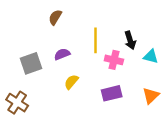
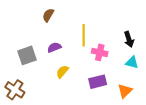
black arrow: (130, 40) -> (129, 39), moved
cyan triangle: (151, 56) -> (132, 63), moved
orange triangle: (151, 96) -> (125, 91), moved

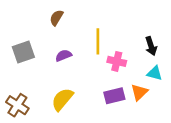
gray square: (27, 55) -> (23, 52), moved
yellow semicircle: (62, 72) -> (62, 99), moved, size x1.5
orange triangle: (125, 91) -> (139, 92), moved

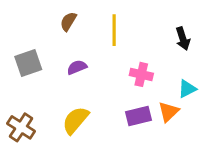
yellow line: (98, 41) -> (114, 30), moved
black arrow: (151, 46) -> (183, 39), moved
cyan triangle: (155, 73) -> (187, 89), turned -42

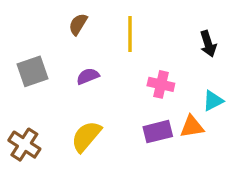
orange triangle: (169, 112) -> (192, 127), turned 35

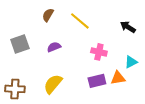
yellow line: (130, 34) -> (80, 21), turned -50
black arrow: (208, 44) -> (128, 27), turned 140
brown cross: (24, 145) -> (15, 89), turned -30

